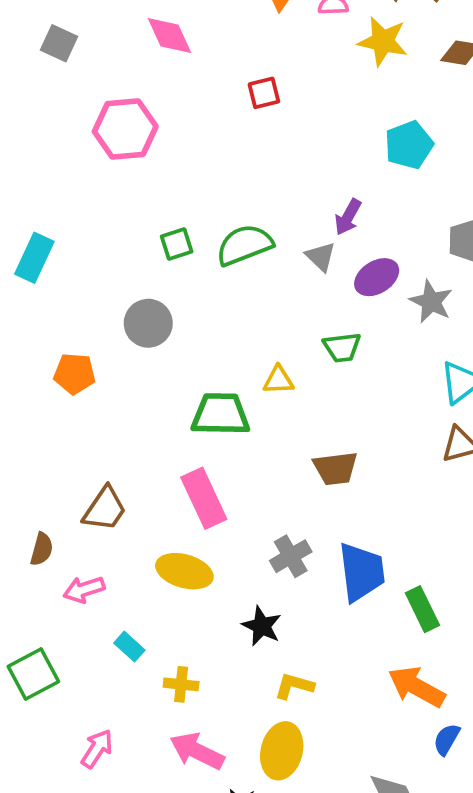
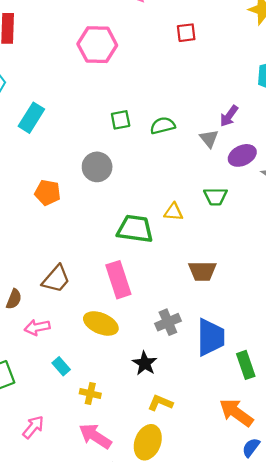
green semicircle: (244, 245) -> (163, 126), size x0.7

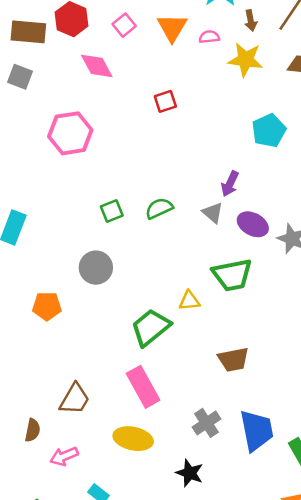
purple ellipse: (242, 155) -> (253, 224), turned 64
green trapezoid: (215, 196) -> (232, 275), size x1.5
green trapezoid: (135, 229) -> (151, 327), turned -36

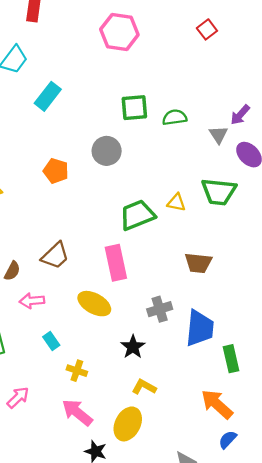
red square: (165, 101) -> (207, 29), turned -36
green square: (112, 211) -> (134, 108), size x1.4

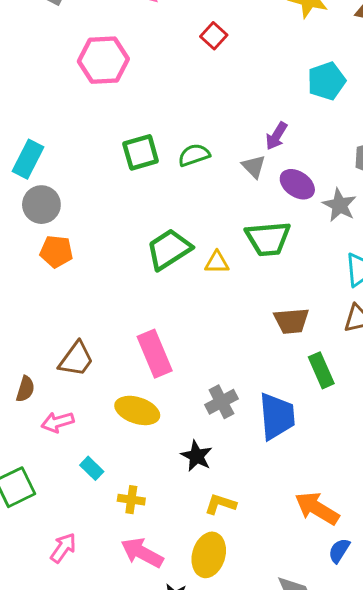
gray circle: (107, 151) -> (41, 205), moved
green trapezoid: (137, 215) -> (169, 249), moved
brown trapezoid: (198, 263) -> (291, 321), moved
green rectangle: (231, 359) -> (321, 370), moved

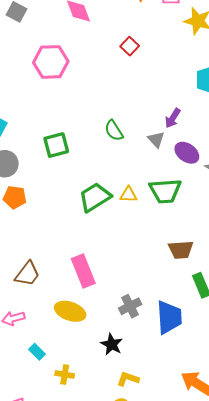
green square: (141, 152) -> (56, 145), moved
green semicircle: (194, 155) -> (114, 131), turned -105
yellow triangle: (217, 263) -> (128, 195), moved

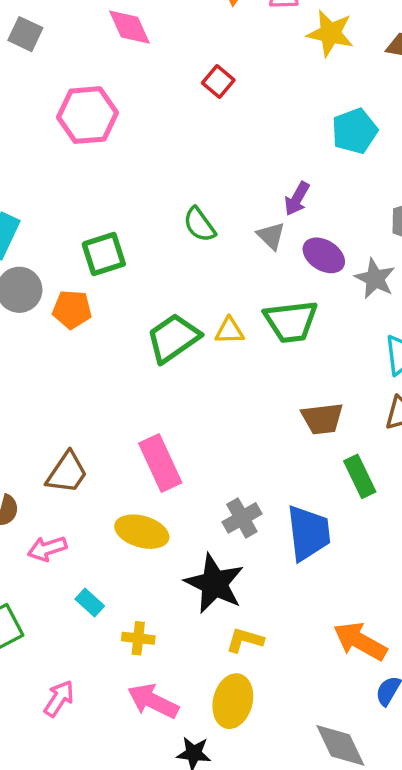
orange pentagon: (15, 197) -> (72, 309), moved
black star: (112, 344) -> (214, 584), size x1.6

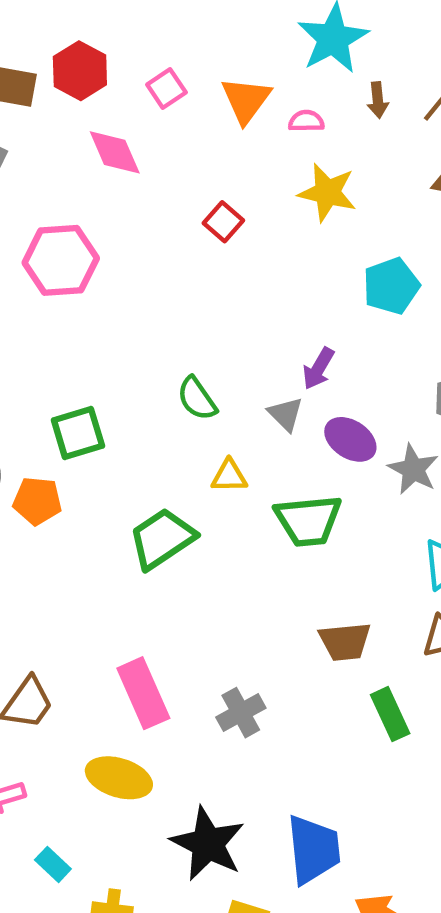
yellow star: (330, 33) -> (327, 193), moved
yellow triangle: (229, 331) -> (229, 476), moved
gray cross: (242, 518) -> (241, 713), moved
blue trapezoid: (309, 533) -> (313, 849), moved

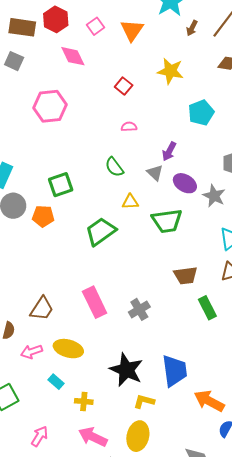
brown arrow: (378, 100) -> (192, 28), turned 35
pink semicircle: (306, 121) -> (129, 127), moved
yellow ellipse: (119, 778) -> (68, 349), moved

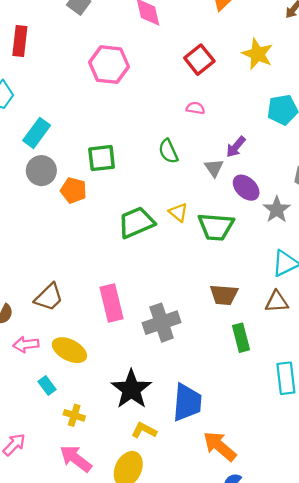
red square: (124, 86) -> (199, 60), size x1.4
yellow triangle: (130, 202) -> (178, 212), moved, turned 30
gray cross: (139, 309) -> (162, 323), size x1.4

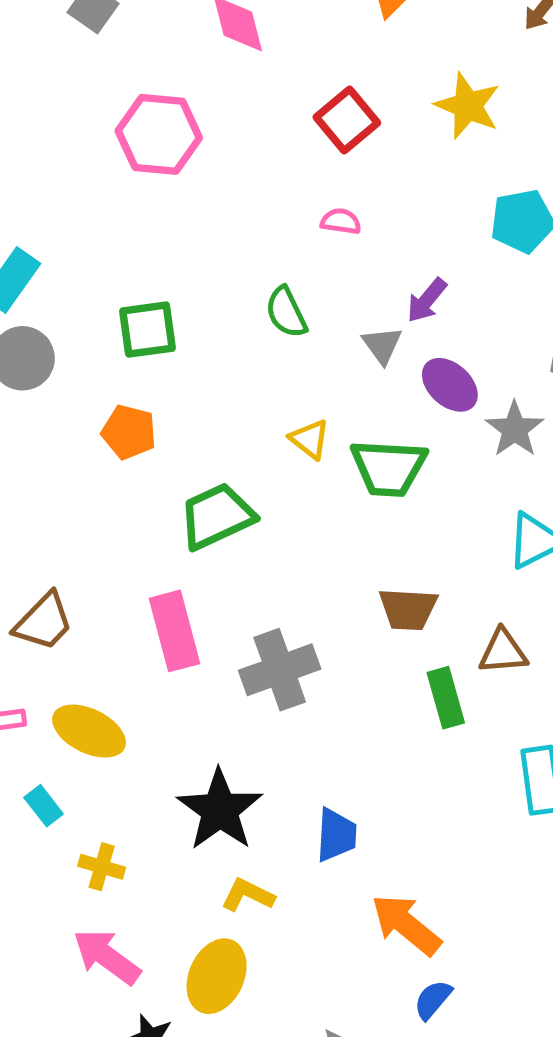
orange pentagon: (73, 190) -> (129, 432), moved
green trapezoid: (136, 222) -> (217, 516), moved
brown triangle: (277, 302) -> (503, 652), moved
blue trapezoid: (187, 402) -> (336, 835), size x0.7

